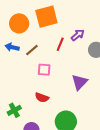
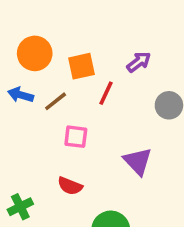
orange square: (46, 17) -> (82, 66), moved, size x0.7
purple arrow: (78, 35) -> (139, 62), moved
purple triangle: (80, 82) -> (138, 161), turned -30

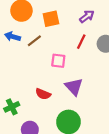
red line: (106, 93) -> (81, 42), moved
pink square: (76, 137) -> (58, 61), moved
purple triangle: (138, 161) -> (74, 87), moved

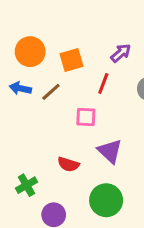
red line: (81, 42) -> (103, 83), moved

